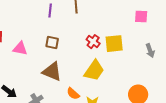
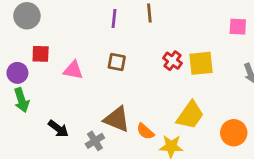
yellow trapezoid: (94, 71) -> (190, 115), moved
brown triangle: (52, 72) -> (117, 119), moved

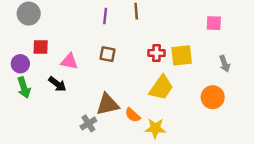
red cross: (173, 61) -> (157, 53), turned -35
yellow trapezoid: (190, 115) -> (161, 88), moved
brown triangle: (117, 119) -> (108, 104), turned -35
black arrow: (58, 129) -> (57, 84), moved
orange circle: (234, 133) -> (213, 97), moved

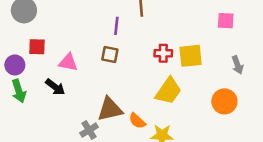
purple line: (105, 16) -> (116, 26), moved

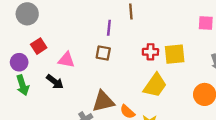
red square: (37, 47) -> (39, 46), turned -35

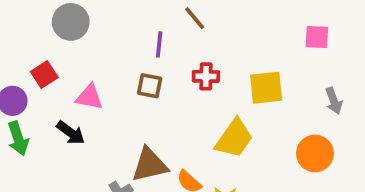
brown line: (131, 12) -> (195, 18), turned -35
gray circle: (27, 14) -> (71, 22), moved
red cross: (150, 52) -> (206, 76), moved

